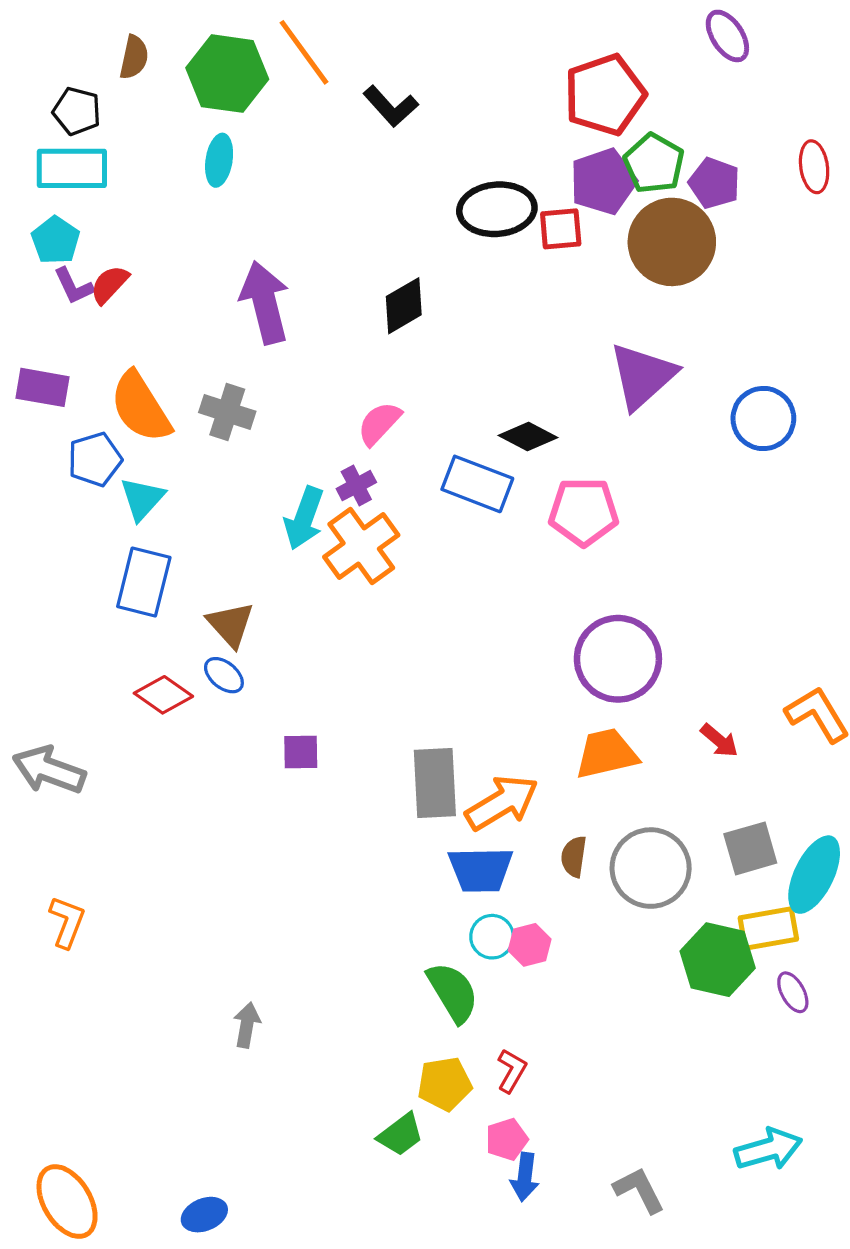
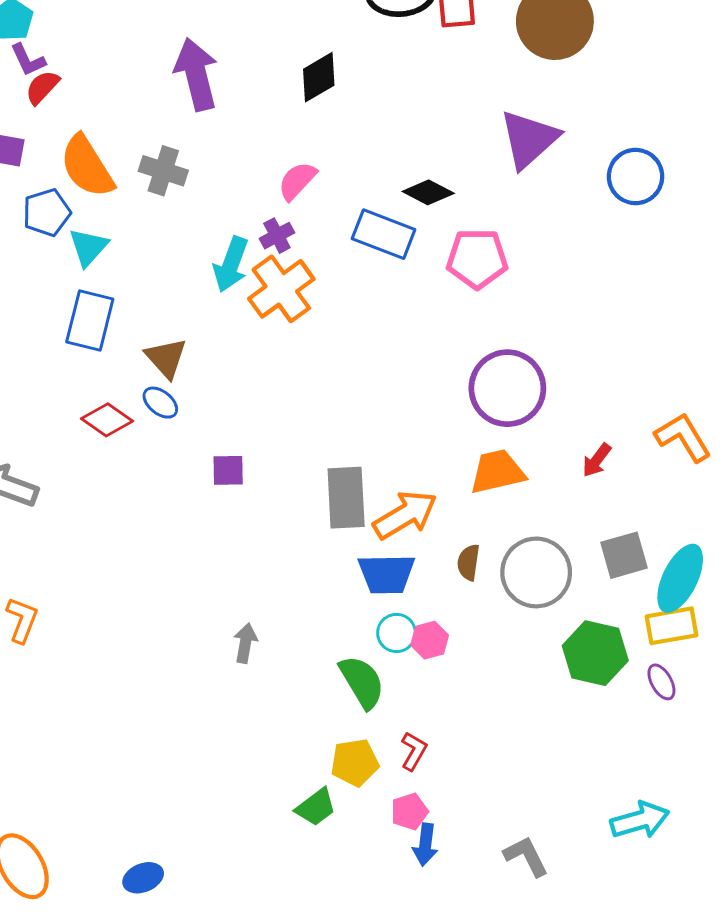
red semicircle: (110, 284) -> (42, 87), moved
red arrow: (719, 741) -> (597, 460), turned 87
yellow rectangle: (768, 929) -> (672, 626), moved
gray arrow: (247, 1025) -> (245, 643), moved

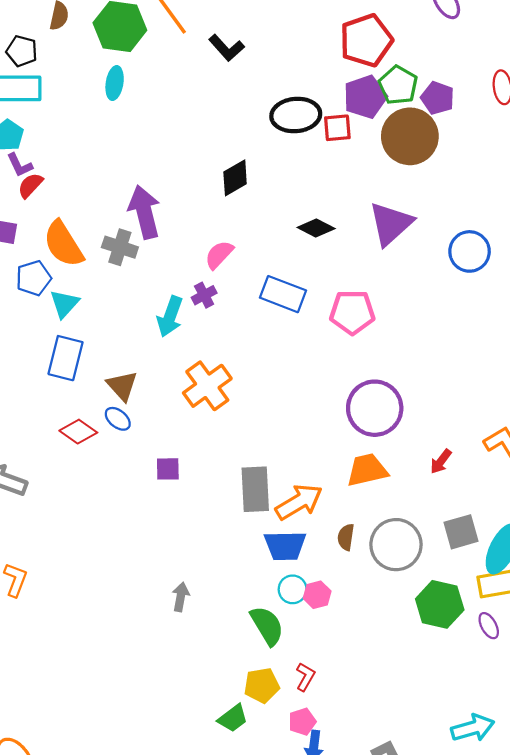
purple arrow: (196, 74) -> (144, 212), moved
black diamond: (428, 192) -> (316, 228), moved
orange cross: (281, 289) -> (207, 386), moved

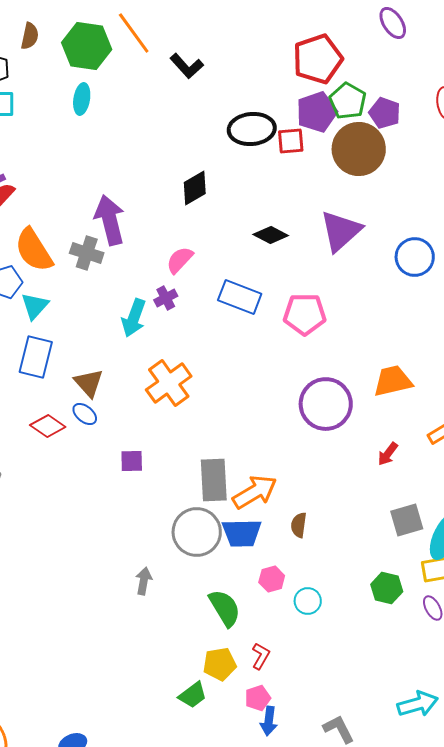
orange trapezoid: (367, 470) -> (393, 381), moved
gray circle: (396, 545) -> (197, 532), moved
cyan circle: (293, 589) -> (308, 601), moved
green hexagon: (440, 604) -> (387, 588), size x0.7

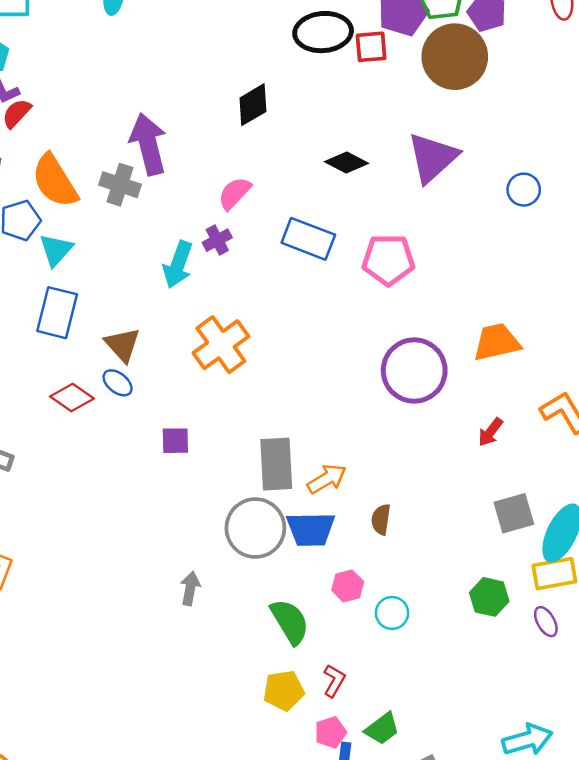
blue circle: (415, 257) -> (524, 190), size x0.7
orange arrow: (255, 492) -> (327, 479), size x0.7
green trapezoid: (193, 695) -> (382, 729), moved

